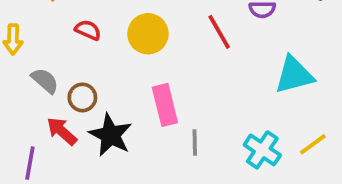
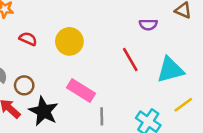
red line: (219, 32) -> (130, 60), moved
pink rectangle: (165, 105) -> (81, 91), turned -44
yellow line: (313, 144) -> (183, 105), moved

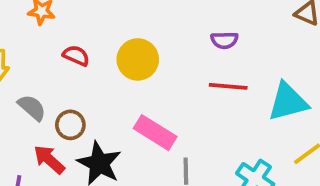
purple semicircle: (148, 25) -> (224, 40), moved
red line: (130, 60) -> (228, 86), turned -55

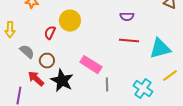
red semicircle: (76, 56) -> (50, 33), moved, turned -88
yellow circle: (138, 59) -> (70, 21), moved

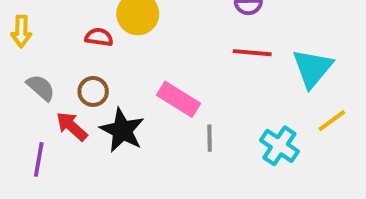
red semicircle: (50, 33) -> (99, 37), turned 72
cyan triangle: (160, 49) -> (312, 68), turned -35
gray semicircle: (27, 52) -> (41, 88), moved

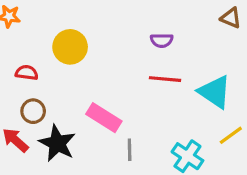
red semicircle: (99, 37) -> (27, 73), moved
cyan triangle: (312, 68) -> (215, 92), turned -36

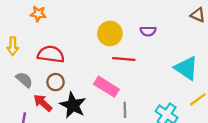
yellow circle: (70, 47) -> (110, 33), moved
red semicircle: (27, 73) -> (51, 54), size x1.6
red line: (165, 79) -> (124, 59), moved

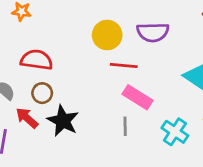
purple semicircle: (148, 31) -> (153, 32), size x1.6
pink rectangle: (106, 87) -> (138, 97), moved

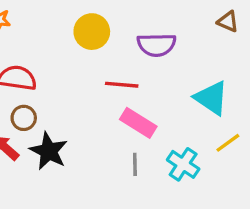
yellow circle: (107, 35) -> (92, 32), moved
gray line: (125, 126) -> (135, 164), moved

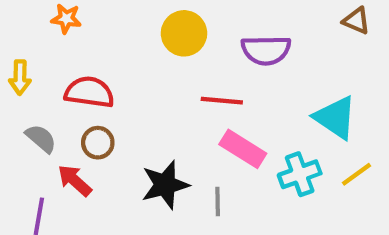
black star: (49, 151) -> (165, 185), moved, turned 30
gray line: (135, 164) -> (218, 202), moved
cyan cross: (183, 164) -> (300, 174), moved, turned 36

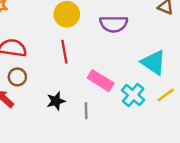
red line: (222, 101) -> (64, 52), moved, turned 75
cyan cross: (300, 174) -> (133, 95), turned -30
black star: (165, 185) -> (56, 101), size x0.7

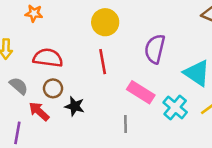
purple semicircle: (114, 24) -> (155, 49), moved, turned 104
black star: (56, 101) -> (75, 106), moved, turned 30

